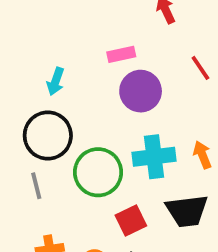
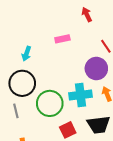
purple circle: (141, 91) -> (96, 68), moved

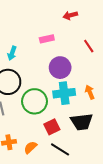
red arrow: (87, 14) -> (70, 15), turned -80
purple circle: (96, 68) -> (60, 68), moved

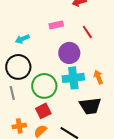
red line: (89, 46) -> (87, 32), moved
cyan arrow: (12, 53) -> (22, 39), turned 48
red square: (52, 127) -> (43, 111), moved

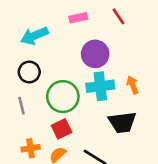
red line: (87, 32) -> (118, 16), moved
cyan arrow: (22, 39) -> (34, 36), size x1.5
black circle: (18, 67) -> (29, 72), size x0.7

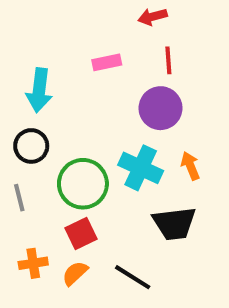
red line: (118, 16) -> (168, 60), turned 30
cyan arrow: (34, 36) -> (39, 90), turned -60
purple circle: (95, 54) -> (160, 108), moved
cyan cross: (100, 86) -> (141, 168), turned 32

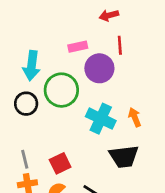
purple circle: (160, 108) -> (99, 68), moved
green circle: (83, 184) -> (61, 90), moved
gray line: (19, 198) -> (25, 159), moved

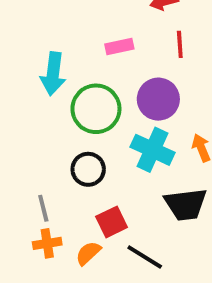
purple circle: (99, 68) -> (158, 99), moved
black circle: (26, 104) -> (88, 169), moved
red square: (60, 163) -> (112, 222), moved

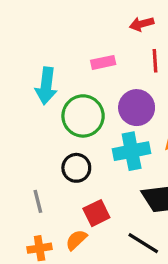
cyan cross: (153, 150) -> (132, 151), turned -36
orange cross: (47, 243) -> (40, 248), moved
black line: (145, 257) -> (143, 243), moved

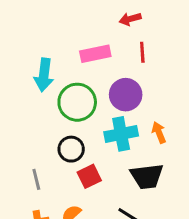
pink rectangle: (103, 62) -> (95, 54), size x1.4
red square: (96, 213) -> (89, 176), moved

